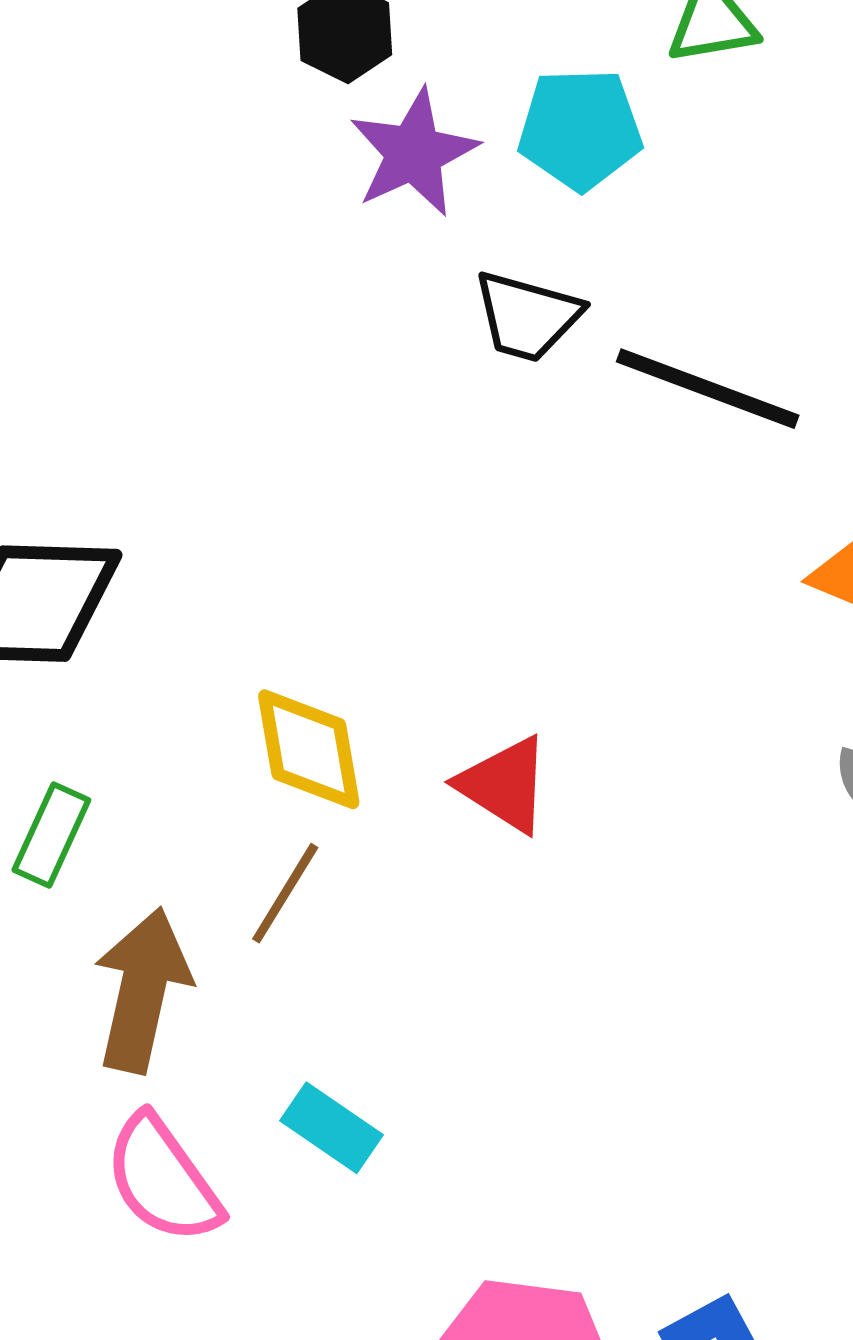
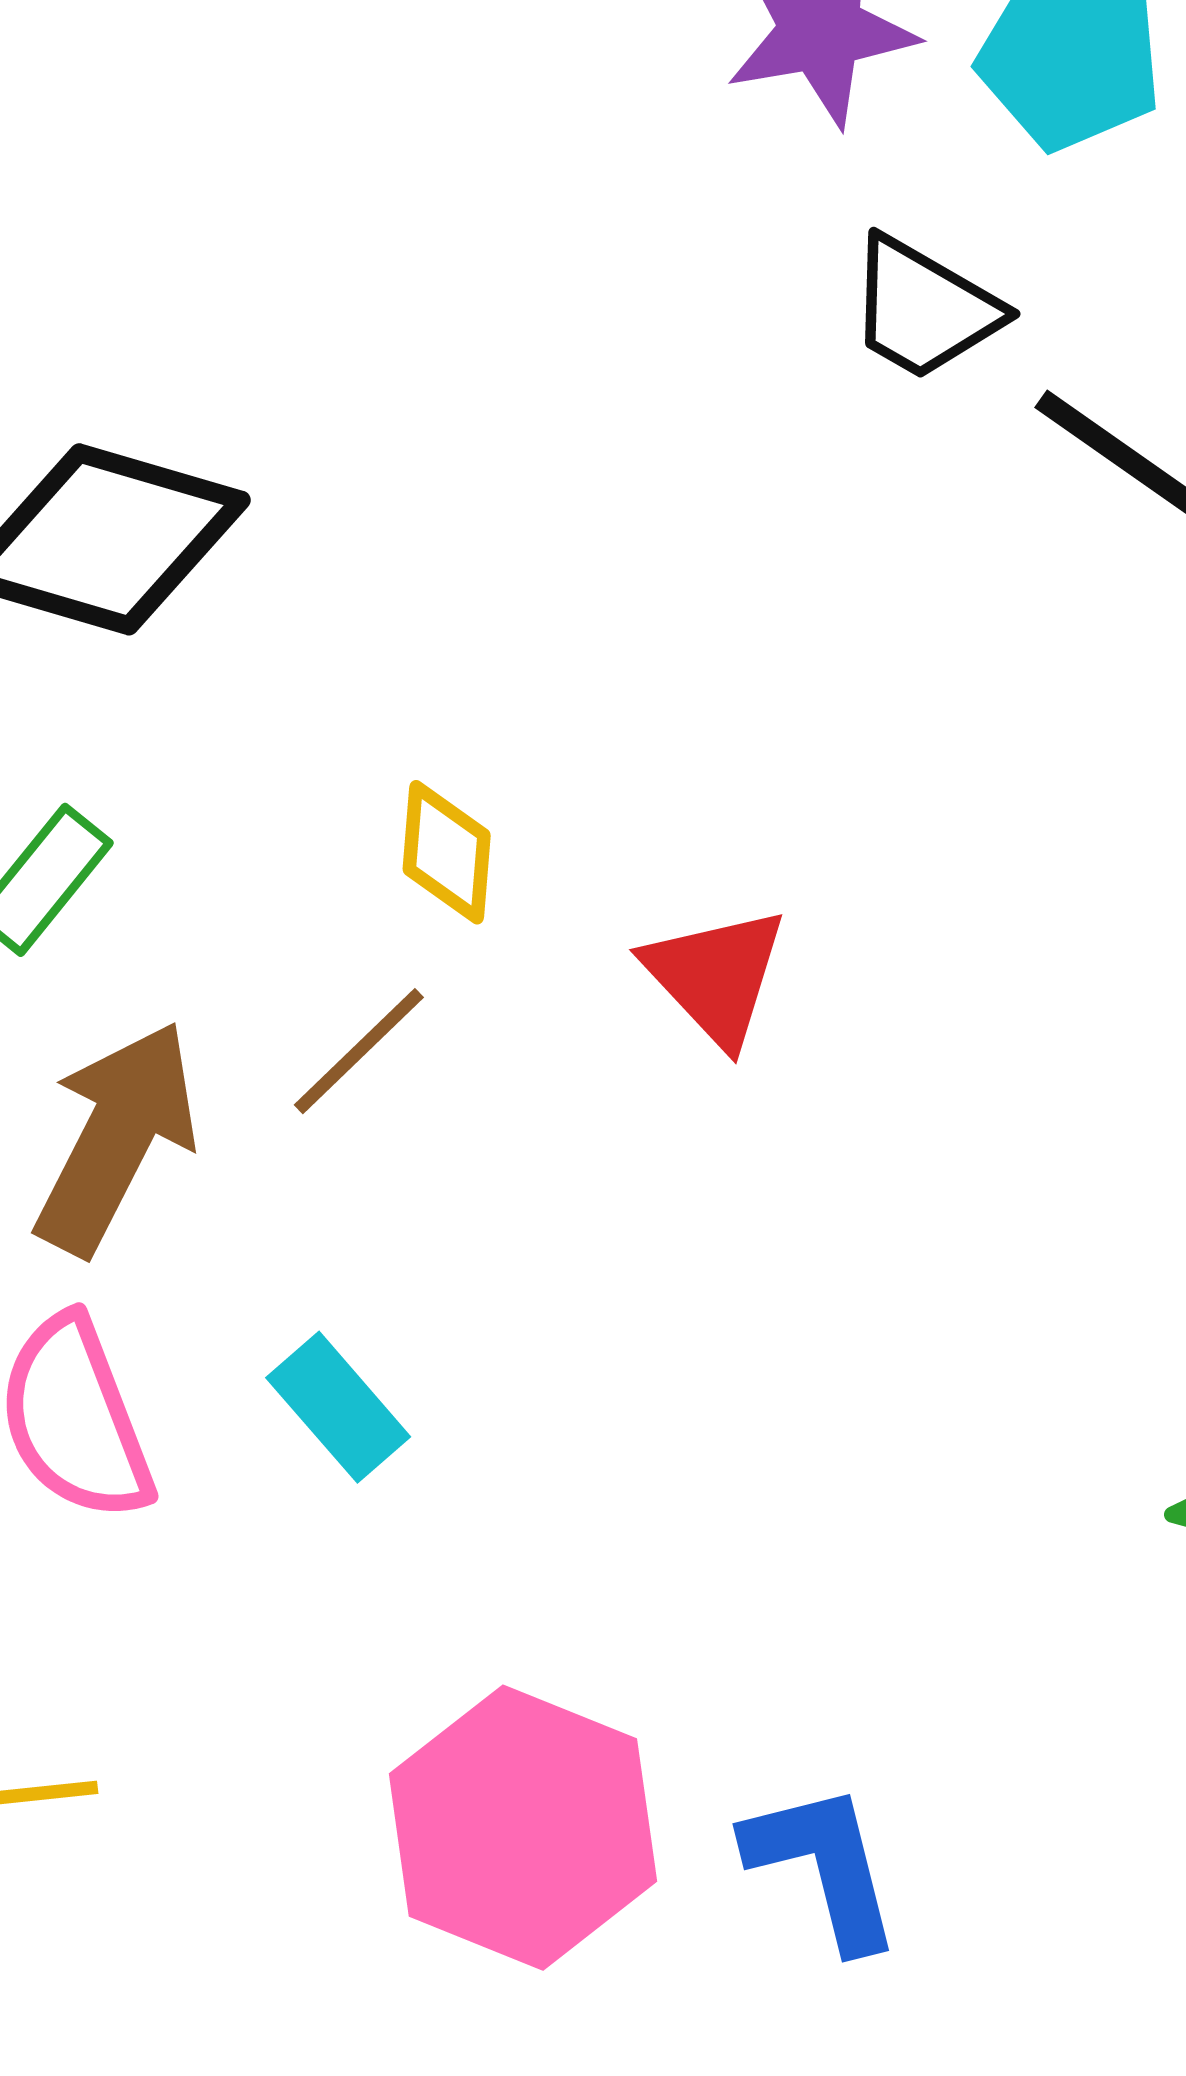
yellow diamond: (309, 749) -> (447, 852), size x0.7

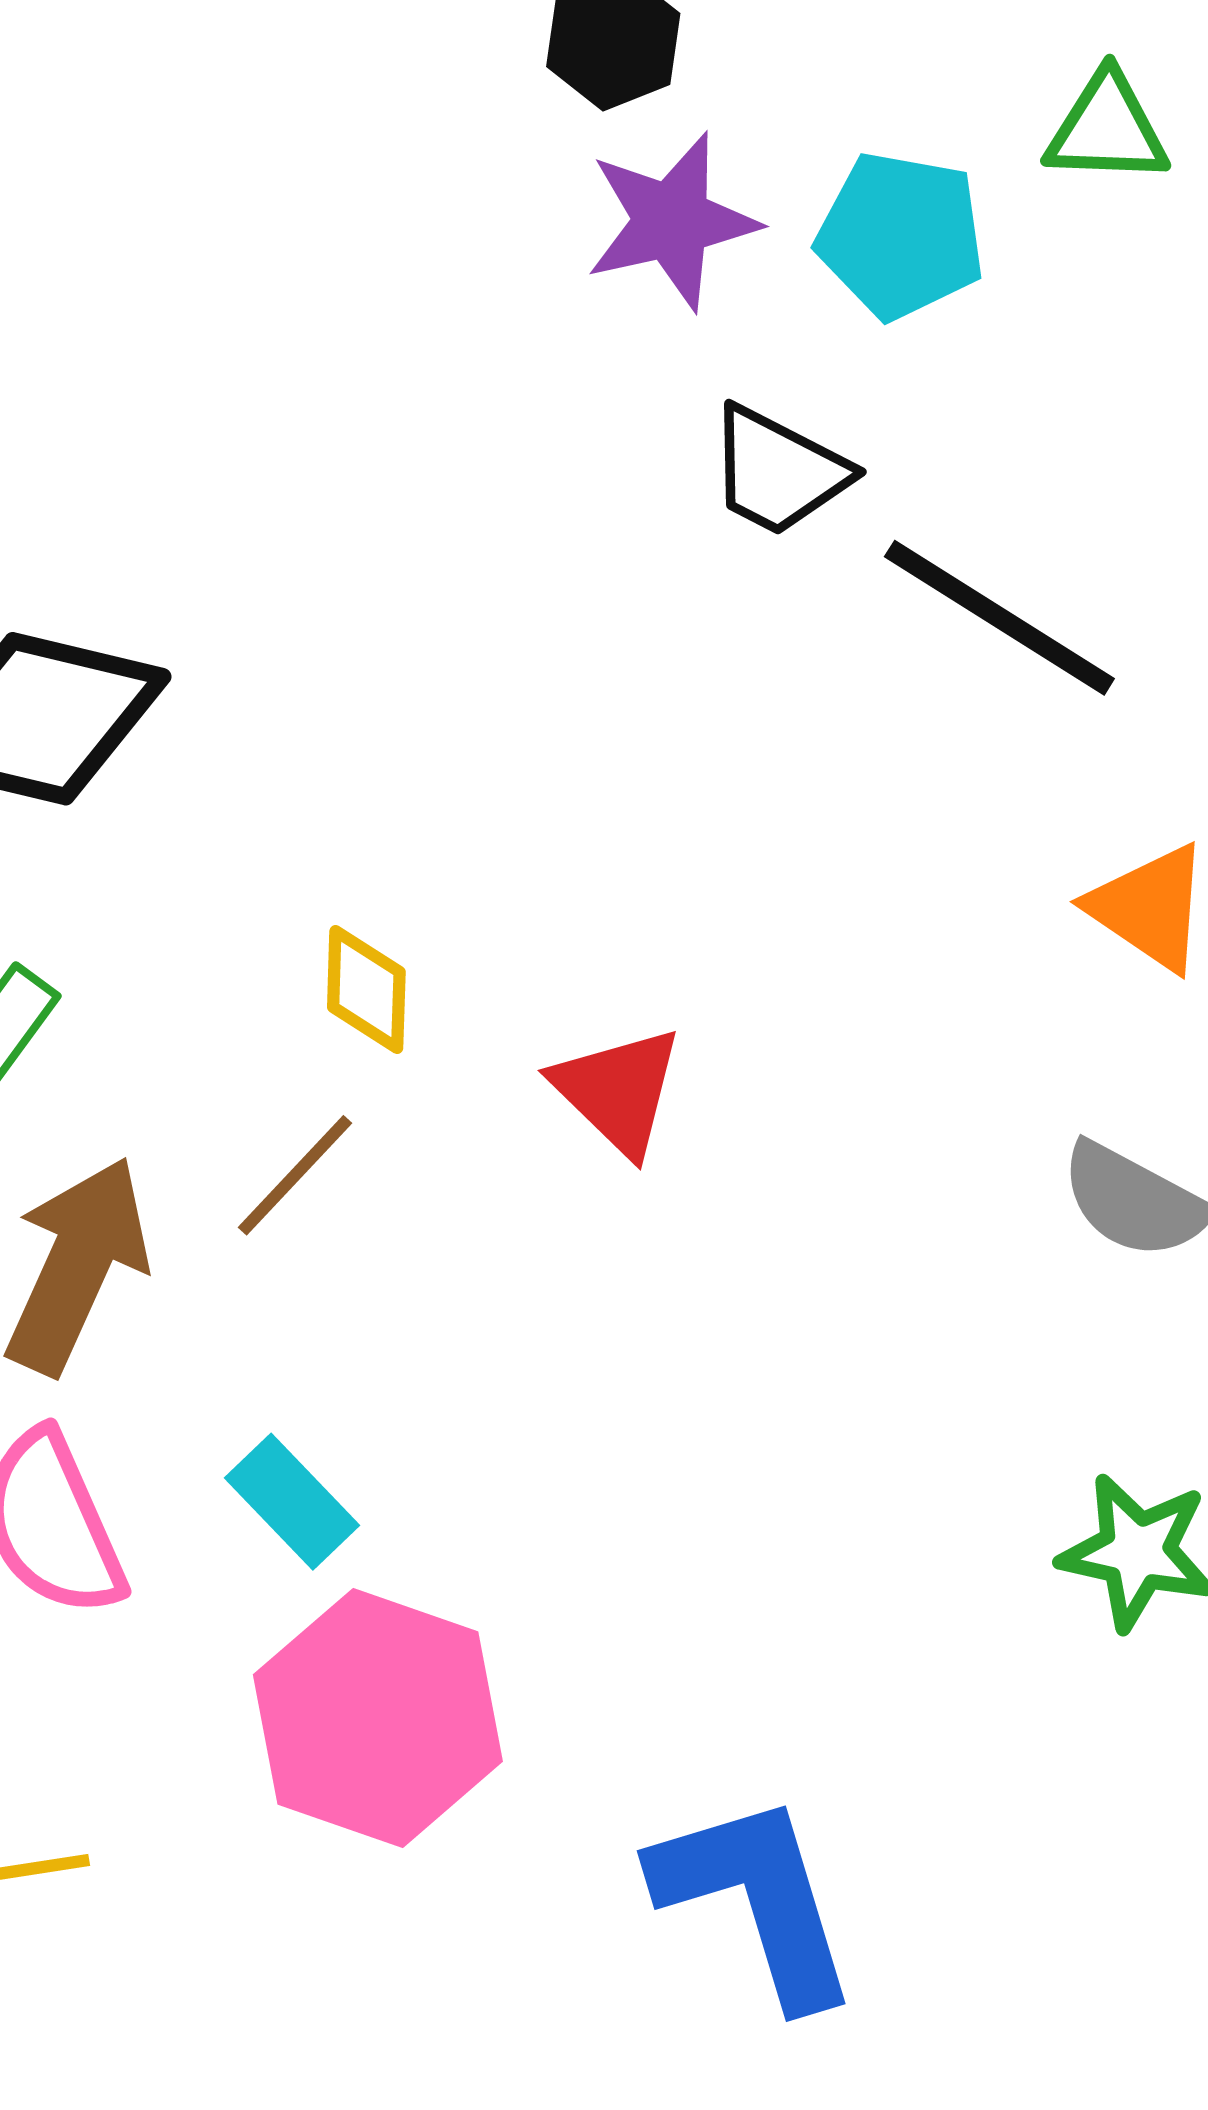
pink hexagon: (523, 1828) -> (378, 1718), moved
blue L-shape: (824, 1866) -> (756, 1899), size x1.4

